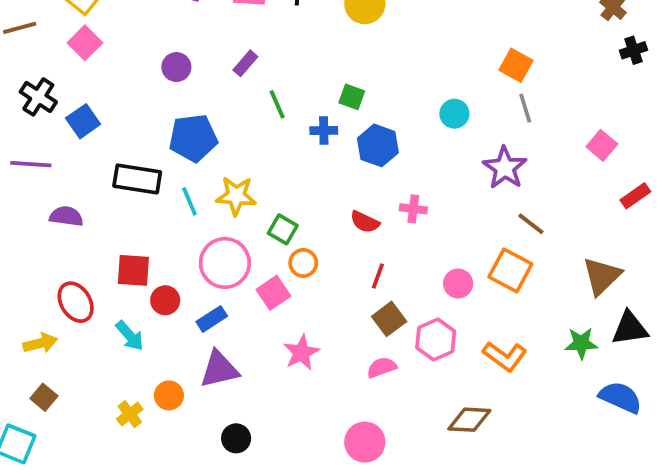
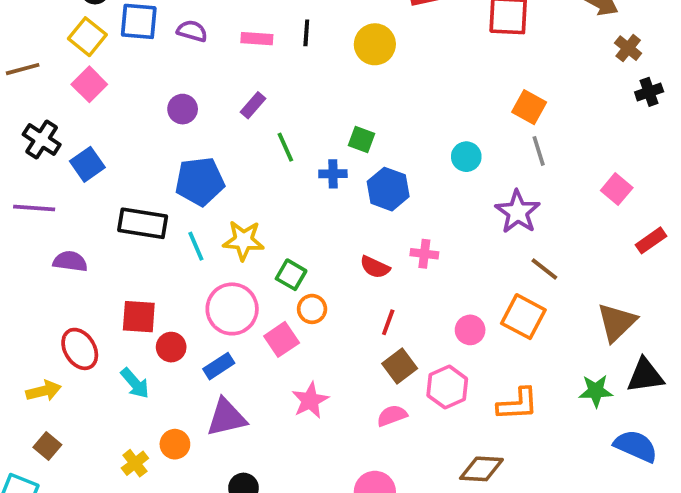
orange L-shape: (505, 356) -> (518, 404), turned -39

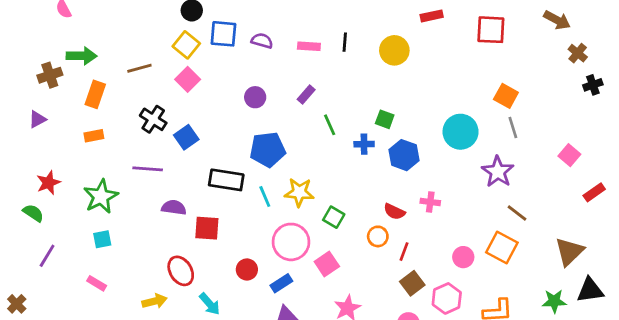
cyan circle: (466, 157) -> (461, 132), size x1.6
orange circle: (312, 309) -> (378, 236), moved
red square: (139, 317) -> (207, 228), moved
cyan arrow: (135, 383) -> (210, 304), moved

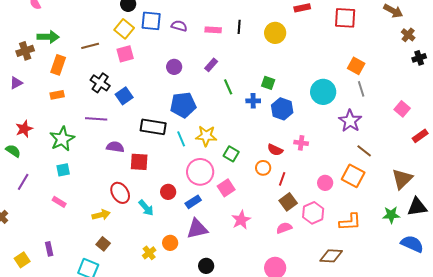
pink square: (188, 79) -> (125, 54), turned 30
cyan arrow: (210, 304) -> (146, 208), moved

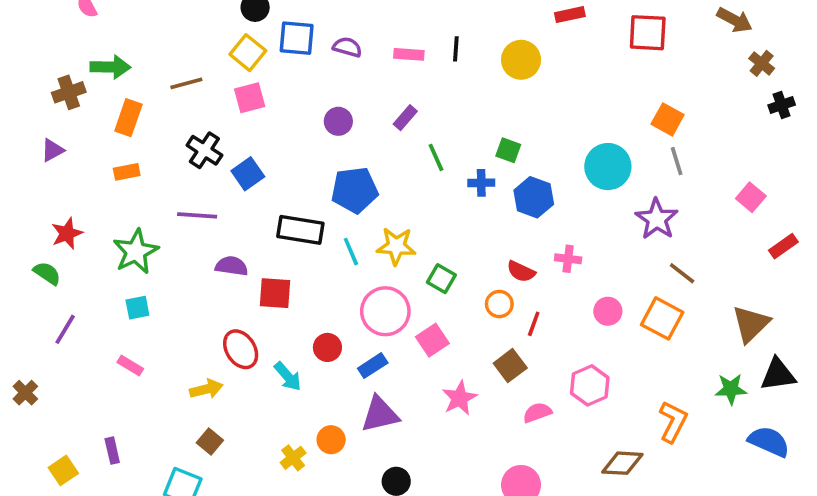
pink circle: (325, 183) -> (608, 311), moved
brown square: (288, 202) -> (510, 366), moved
orange L-shape: (350, 222) -> (673, 422), moved, turned -60

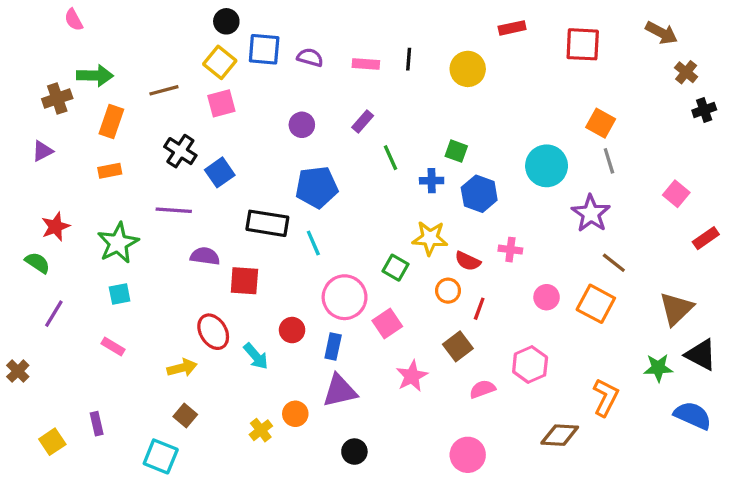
yellow star: (396, 246) -> (430, 238), moved
blue rectangle: (373, 366) -> (333, 346), turned -45
black triangle: (778, 375) -> (701, 355), turned 36

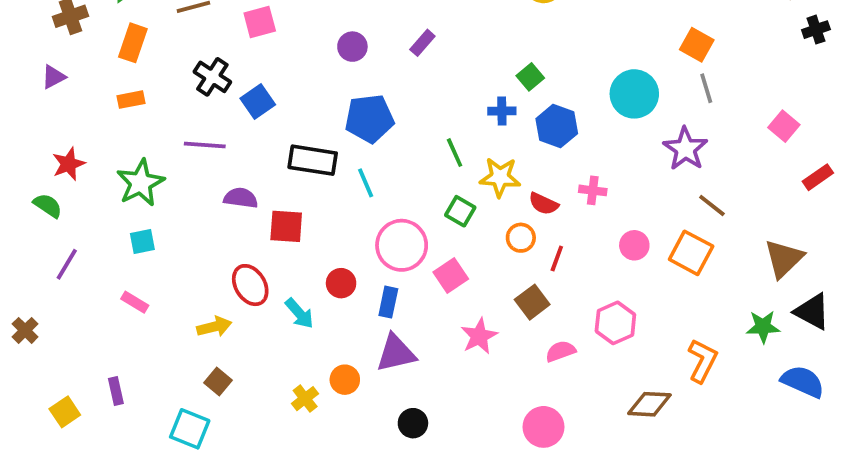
green square: (456, 151) -> (530, 77), turned 30
green line: (391, 158) -> (455, 153), moved

